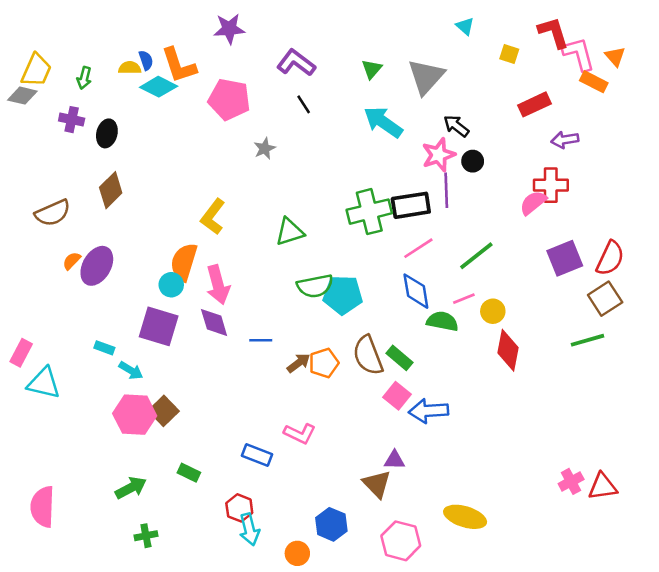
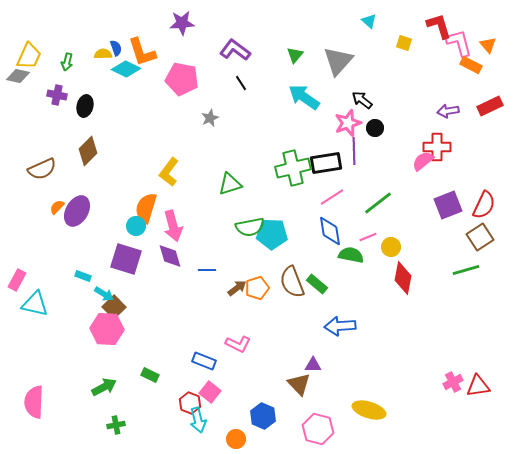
red rectangle: (534, 104) -> (490, 106), moved
pink square: (397, 396) -> (210, 392), moved
brown square: (164, 411) -> (114, 307), moved

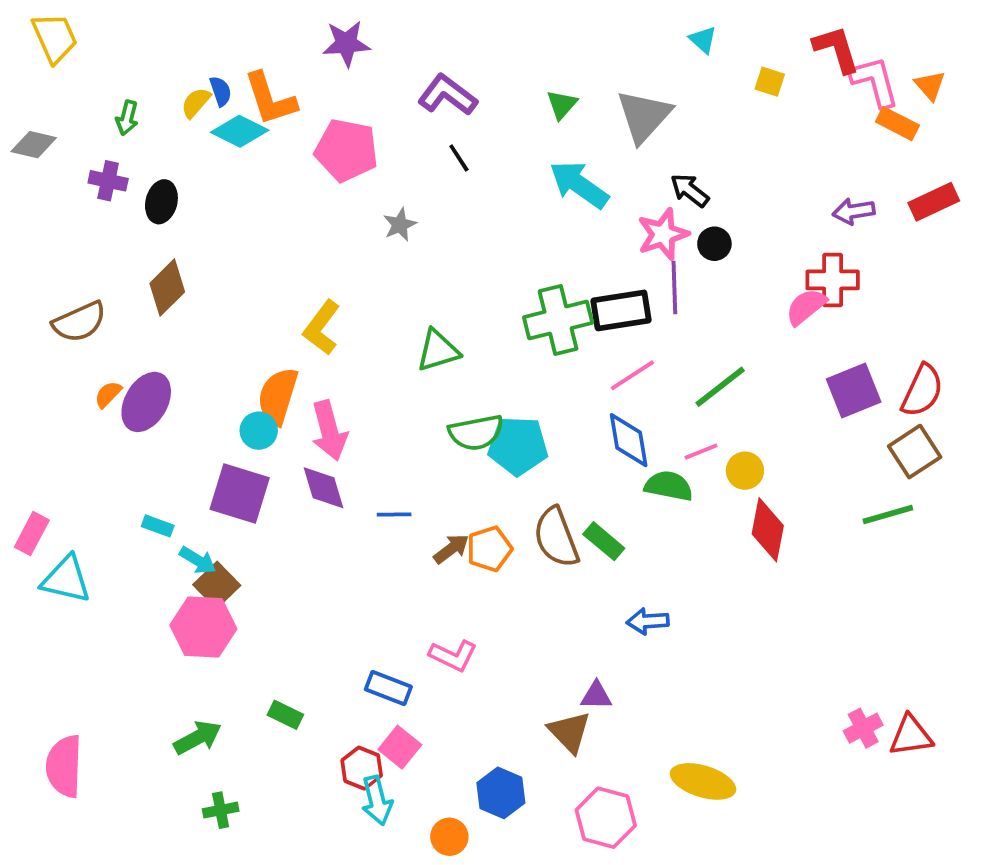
yellow semicircle: (103, 54) -> (196, 103), turned -48
yellow trapezoid: (29, 56) -> (55, 38), moved, turned -48
blue arrow: (340, 326) -> (648, 621), size x0.7

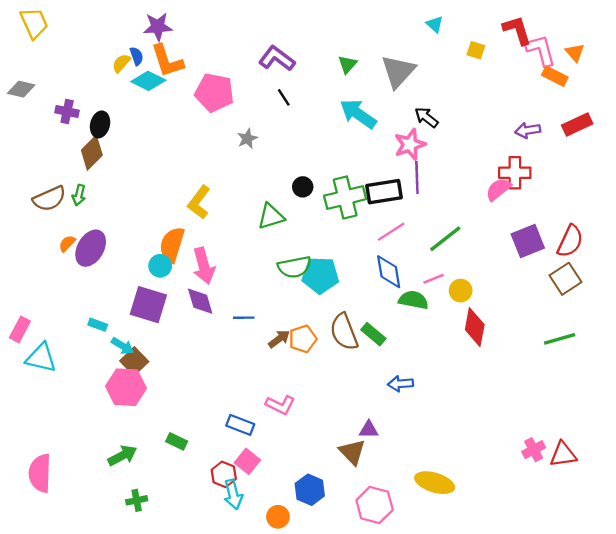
purple star: (346, 44) -> (158, 27), moved
green arrow: (127, 118) -> (79, 195), moved
black circle: (714, 244) -> (303, 187), moved
brown diamond: (167, 288) -> (92, 153), moved
green line: (888, 514) -> (560, 339), moved

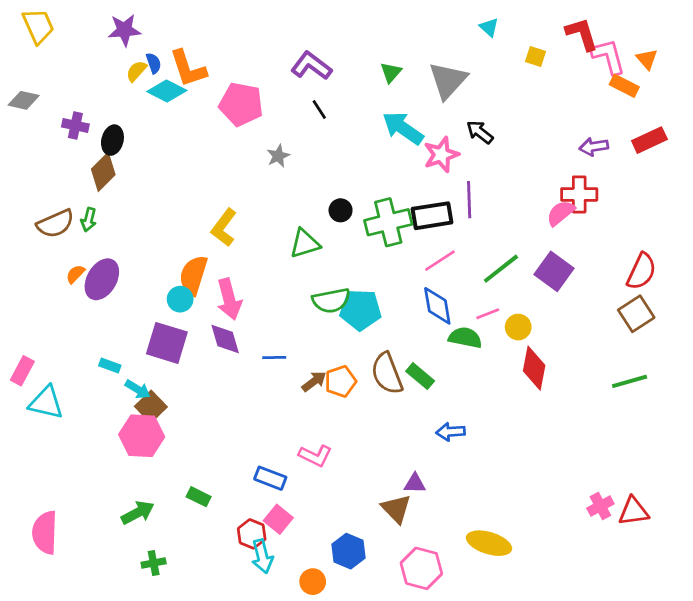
purple star: (158, 27) -> (124, 30), moved
pink star: (410, 144) -> (441, 155), moved
purple square: (528, 241) -> (554, 271), moved, turned -32

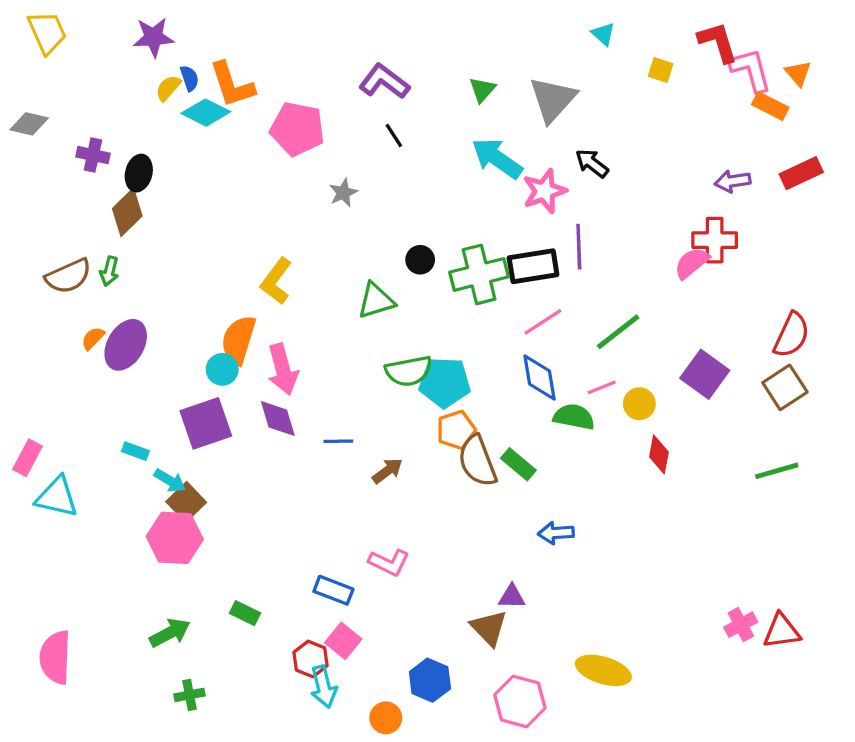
purple square: (554, 271) -> (705, 374), moved
purple square: (167, 343) -> (206, 423), turned -36
red diamond: (534, 368) -> (659, 454), size x0.7
orange pentagon: (341, 381) -> (456, 430), moved

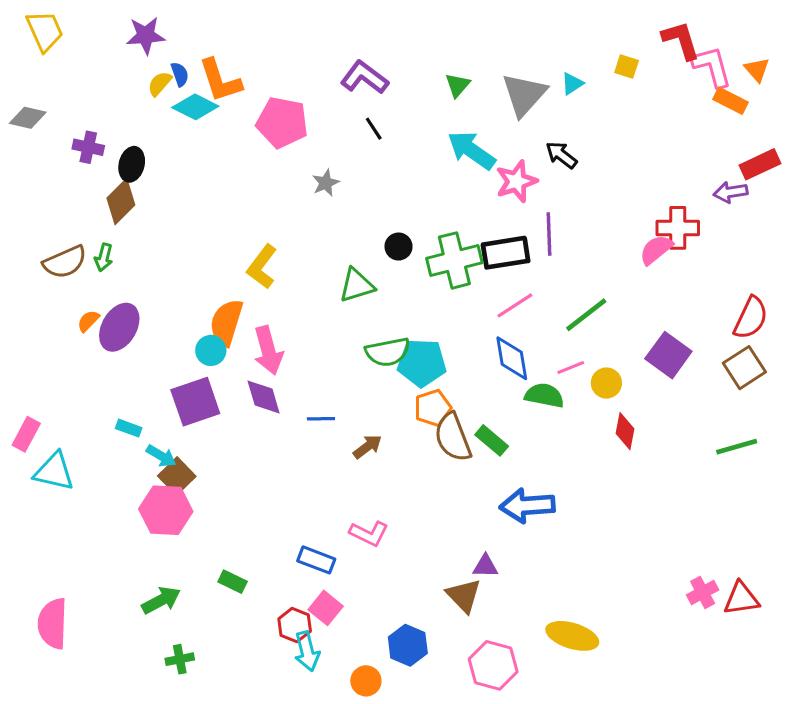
cyan triangle: (603, 34) -> (572, 84), moved, turned 45
purple arrow: (733, 181) -> (731, 192), moved
blue arrow: (556, 533) -> (527, 506), size x1.6

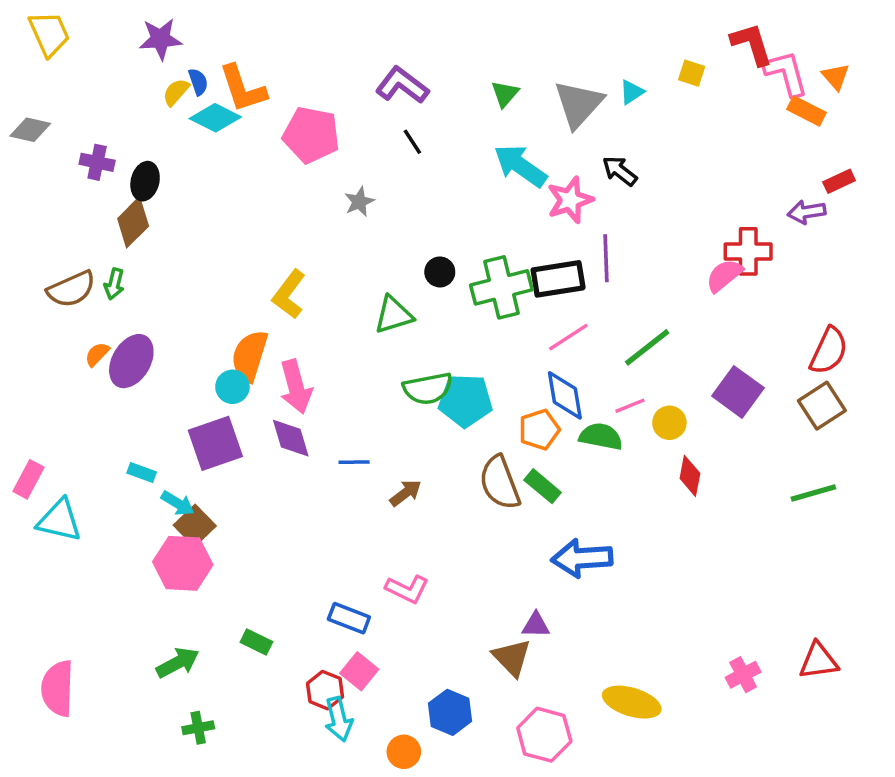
red rectangle: (760, 164) -> (839, 181), size x0.7
orange pentagon: (433, 408) -> (539, 430), moved
pink cross: (703, 592) -> (743, 675), moved

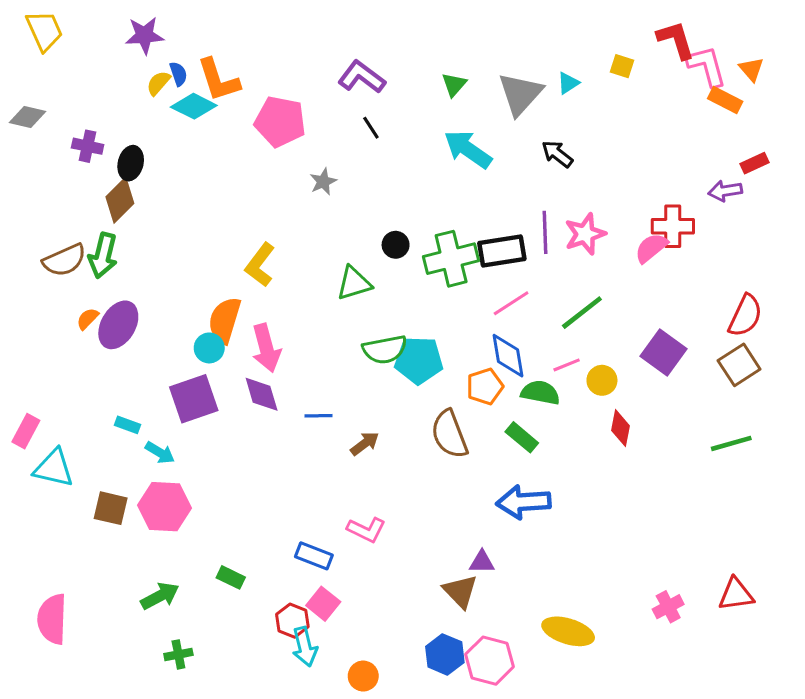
pink star: (570, 200) -> (585, 234), moved
green arrow: (114, 284) -> (103, 256), size x1.6
green rectangle: (543, 486) -> (522, 437), moved
brown square: (195, 526) -> (111, 508), moved, turned -33
blue hexagon: (450, 712) -> (445, 654), moved

